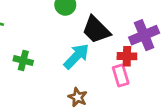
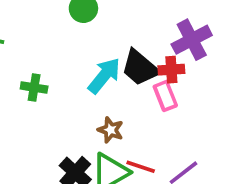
black trapezoid: (96, 30) -> (140, 68), moved

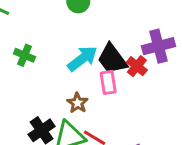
red cross: (171, 70) -> (137, 66), turned 30
pink rectangle: (165, 96) -> (108, 82), moved

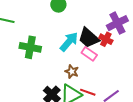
green cross: (24, 55) -> (30, 47), size x1.5
pink rectangle: (108, 82) -> (89, 54), turned -35

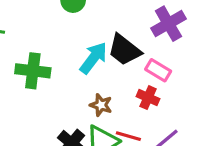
red cross: (106, 39) -> (148, 98), moved
pink rectangle: (89, 54) -> (158, 70), moved

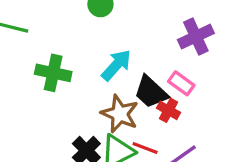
black trapezoid: (124, 50) -> (151, 92), moved
brown star: (101, 105) -> (120, 114), size x1.6

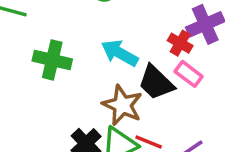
cyan arrow: (116, 65) -> (120, 53), turned -104
red cross: (168, 110) -> (180, 43), moved

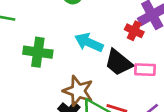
pink rectangle: (189, 74) -> (145, 70), moved, turned -30
brown star: (122, 105) -> (78, 91), moved

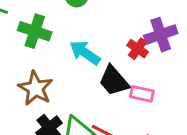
green cross: (38, 52) -> (35, 31), moved
brown star: (78, 91) -> (35, 88), moved

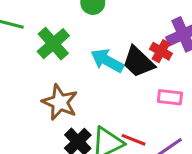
green cross: (35, 31) -> (53, 44), turned 36
black trapezoid: (114, 81) -> (138, 62), moved

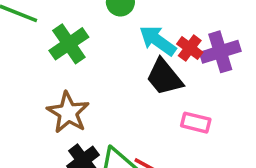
red cross: (161, 51) -> (190, 48), moved
cyan arrow: (107, 61) -> (158, 41), moved

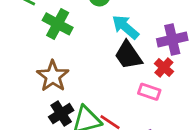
green cross: (69, 44) -> (58, 24), turned -32
red cross: (190, 48) -> (164, 67), moved

